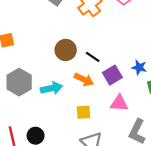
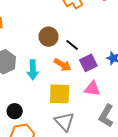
cyan arrow: (52, 88) -> (33, 70), turned 96
yellow square: (83, 112) -> (60, 94), size x1.6

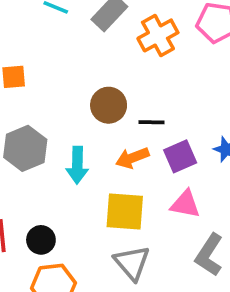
black line: (72, 45) -> (151, 122), turned -40
orange arrow: (62, 65) -> (132, 158), turned 126

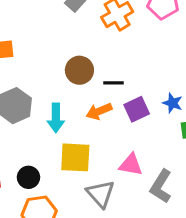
pink triangle: (185, 204) -> (131, 165), moved
yellow square: (125, 212) -> (75, 157), moved

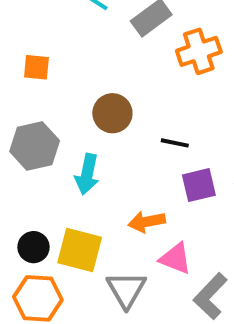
brown circle: (79, 70) -> (112, 113), moved
orange arrow: (99, 111) -> (147, 222), moved
yellow square: (75, 157) -> (80, 250), moved

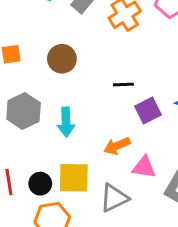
brown circle: (112, 113) -> (62, 59), moved
gray triangle: (126, 289) -> (114, 198), turned 48

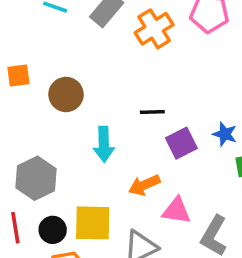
brown circle: (62, 59) -> (66, 94), moved
gray hexagon: (24, 111) -> (36, 178), moved
cyan arrow: (66, 122) -> (104, 144), moved

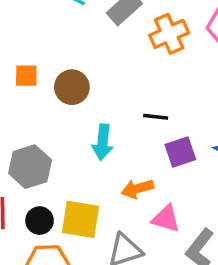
orange square: (18, 75) -> (26, 76), moved

